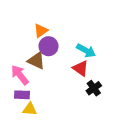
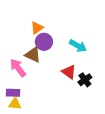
red triangle: (81, 68) -> (69, 72), moved
purple rectangle: (22, 95) -> (13, 93), moved
yellow triangle: (30, 109) -> (15, 104), moved

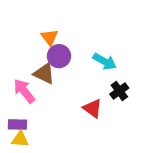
orange triangle: (37, 28) -> (50, 37), turned -32
red triangle: (69, 72) -> (93, 108), moved
black cross: (85, 80) -> (119, 91), moved

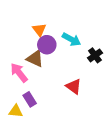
cyan arrow: (105, 61) -> (71, 39), moved
black cross: (119, 91) -> (95, 55), moved
purple rectangle: (17, 124) -> (30, 99), moved, turned 56

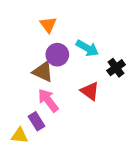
orange triangle: (39, 30) -> (48, 25), moved
pink arrow: (19, 73) -> (48, 100), moved
red triangle: (74, 86) -> (90, 91), moved

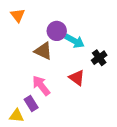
orange triangle: (48, 25) -> (18, 15), moved
purple circle: (57, 55) -> (57, 31), moved
brown triangle: (43, 72) -> (43, 51), moved

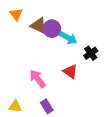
brown triangle: (43, 51) -> (39, 26), moved
purple rectangle: (31, 103) -> (47, 106), moved

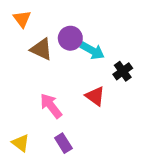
brown triangle: (39, 26) -> (41, 49), moved
yellow triangle: (15, 106) -> (21, 143), turned 32

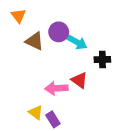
black cross: (123, 71) -> (102, 60), turned 35
pink arrow: (51, 106) -> (56, 88), moved, turned -55
yellow triangle: (21, 143) -> (36, 112), moved

